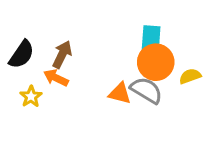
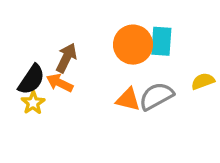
black semicircle: (22, 54) -> (31, 80), moved
orange circle: (156, 62) -> (133, 45), moved
gray semicircle: (146, 90) -> (156, 96), turned -60

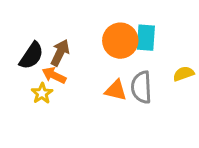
black semicircle: (31, 80) -> (31, 56), moved
gray semicircle: (156, 96) -> (141, 87), turned -64
yellow star: (33, 103) -> (42, 93), moved

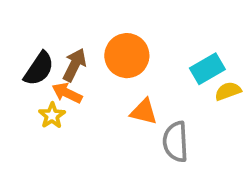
cyan rectangle: (146, 38) -> (207, 69), moved, turned 56
orange circle: (120, 41) -> (127, 56), moved
gray semicircle: (141, 87) -> (176, 142), moved

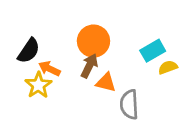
brown arrow: (74, 65) -> (89, 66), moved
yellow star: (52, 115) -> (38, 85), size x1.4

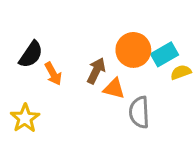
orange circle: (93, 41) -> (133, 50), moved
orange arrow: (49, 69) -> (53, 74), turned -145
yellow star: (38, 85) -> (25, 118), moved

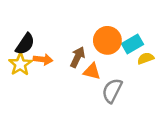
orange arrow: (53, 74) -> (43, 59), turned -54
gray semicircle: (139, 112) -> (112, 91), turned 30
yellow star: (25, 118) -> (20, 64), moved

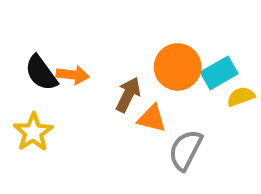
black semicircle: (25, 44) -> (41, 73), turned 110
orange arrow: (43, 59) -> (73, 75), moved
yellow star: (20, 64) -> (33, 132), moved

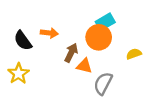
cyan rectangle: (219, 73) -> (105, 22), moved
orange arrow: (73, 75) -> (49, 33), moved

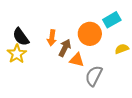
cyan rectangle: (105, 22) -> (112, 20), moved
orange arrow: (49, 33) -> (52, 38), moved, turned 91
yellow star: (18, 74) -> (17, 54), moved

